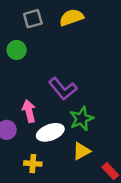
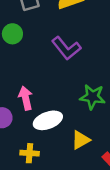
purple L-shape: (63, 89) -> (66, 48), moved
green star: (82, 119) -> (92, 97), moved, turned 30

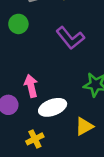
yellow cross: (30, 153) -> (35, 139), turned -30

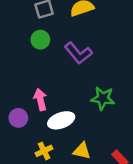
green circle: (18, 24) -> (40, 40), moved
yellow triangle: (84, 126) -> (82, 151), moved, turned 42

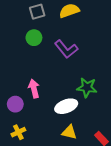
white ellipse: (61, 120) -> (66, 106), moved
yellow cross: (44, 151) -> (18, 132), moved

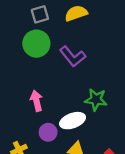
green circle: (34, 38) -> (36, 44), size x1.5
purple circle: (15, 104) -> (48, 132), moved

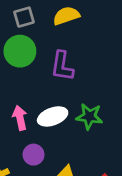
purple L-shape: (73, 56) -> (62, 66), turned 48
white ellipse: (73, 121) -> (53, 116), moved

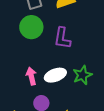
green star: (89, 116) -> (82, 75), turned -30

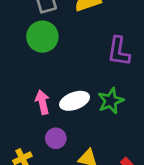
purple L-shape: (62, 38) -> (119, 51), moved

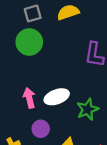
green star: (111, 101) -> (87, 109), moved

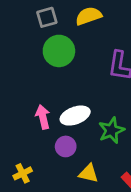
green circle: (29, 42) -> (59, 51), moved
purple circle: (41, 129) -> (66, 146), moved

